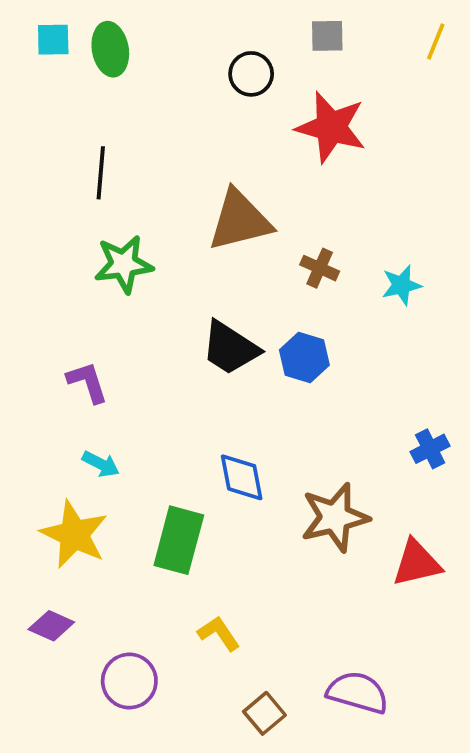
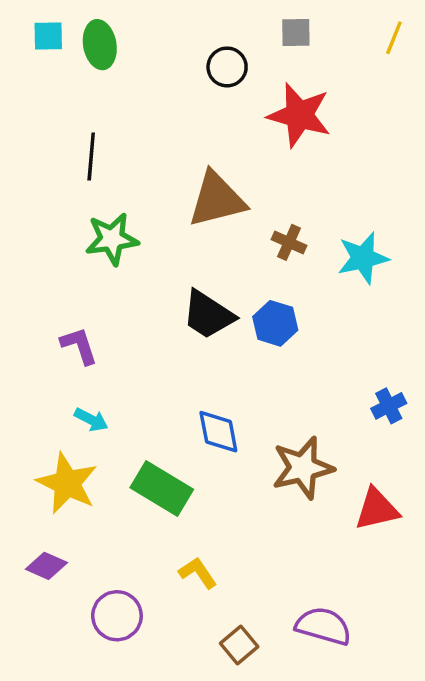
cyan star: (401, 285) -> (363, 258), size x1.4
green rectangle: (179, 540) -> (162, 488), turned -74

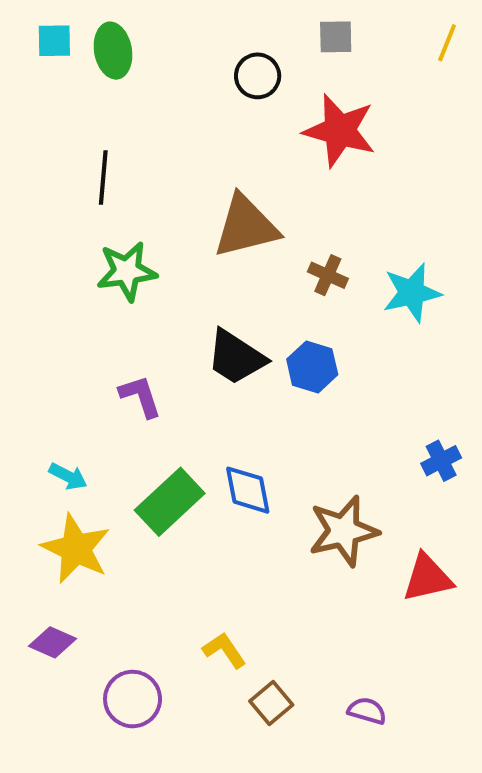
purple L-shape: (79, 346) -> (140, 396), moved
cyan arrow: (91, 420) -> (68, 476), moved
green rectangle: (162, 488) -> (170, 502), moved, turned -74
purple semicircle: (323, 626) -> (367, 711), size x0.6
brown square: (239, 645) -> (271, 703), moved

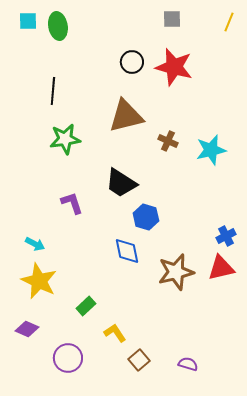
black circle: (258, 76) -> (132, 62), moved
blue hexagon: (312, 367) -> (146, 217), moved
green rectangle: (170, 502) -> (86, 306), moved, size x0.6
red triangle: (427, 578) -> (221, 268), moved

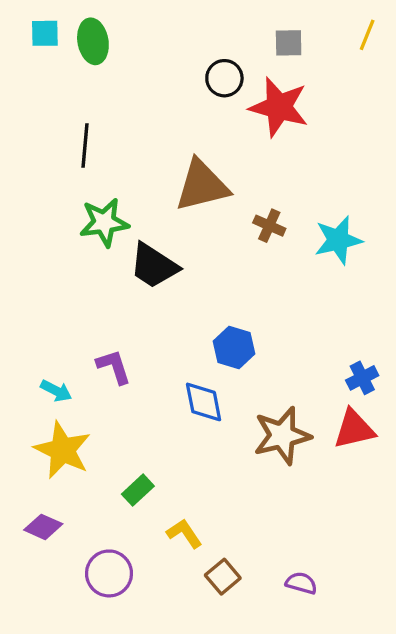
gray square: (172, 19) -> (289, 43), moved
black circle: (132, 62) -> (224, 78), moved
black trapezoid: (121, 183) -> (154, 266), moved
purple L-shape: (72, 203) -> (114, 367), moved

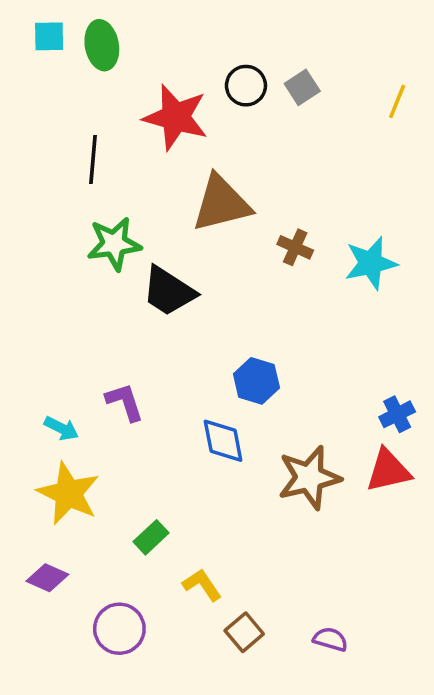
yellow line: (367, 35) -> (397, 101), moved
gray square: (289, 43) -> (302, 87), moved, turned -32
red star: (279, 107) -> (176, 117), moved

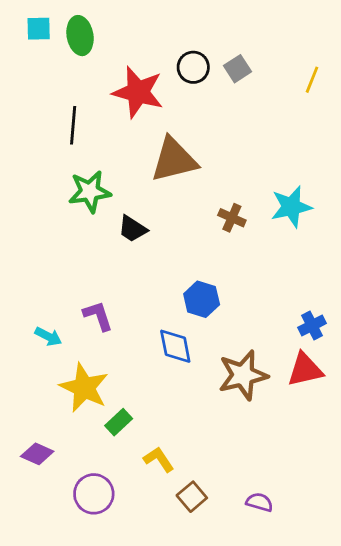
brown cross: (295, 247) -> (232, 218), moved
black trapezoid: (169, 291) -> (132, 229), size x0.7
yellow star: (68, 493) -> (84, 388), moved

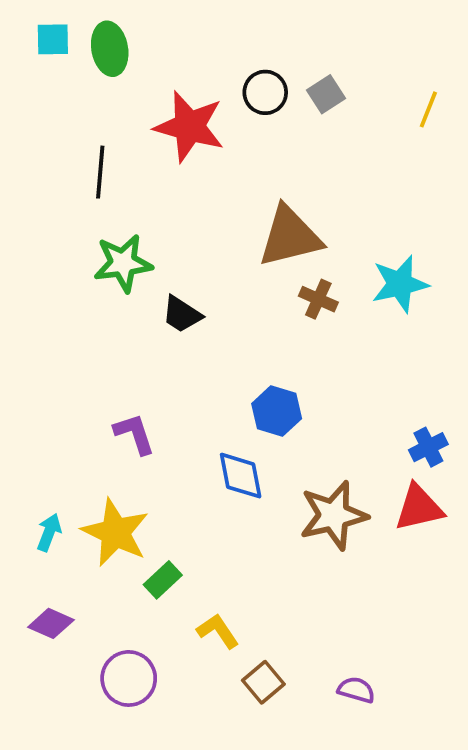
brown triangle: (174, 160) -> (290, 237), moved
cyan arrow: (48, 337) -> (49, 532), moved, turned -96

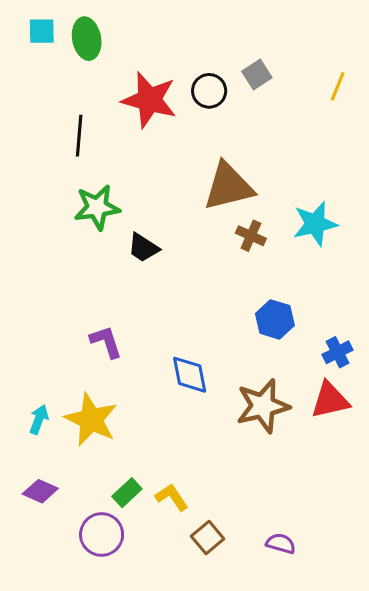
black circle: (265, 92) -> (209, 91), moved
blue hexagon: (277, 411) -> (275, 319), moved
green rectangle: (163, 580) -> (127, 493), moved

